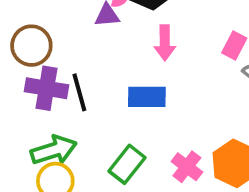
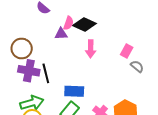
blue rectangle: (147, 97) -> (74, 91), moved

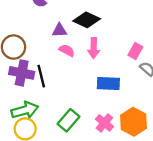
pink semicircle: (68, 23) -> (67, 50), moved, turned -80
blue rectangle: (74, 91) -> (108, 84), moved

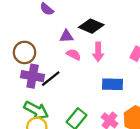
black line: (41, 76) -> (51, 79), turned 66
green arrow: (25, 110) -> (36, 110), turned 45

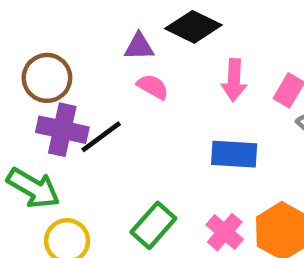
pink arrow: (98, 52) -> (234, 80), moved
green arrow: (36, 110) -> (33, 188), moved

